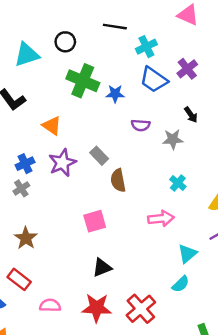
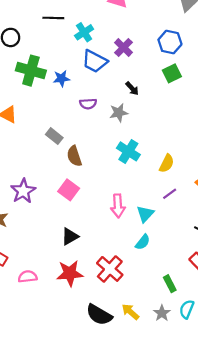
purple star: (62, 163) -> (23, 191), moved
cyan cross: (178, 183) -> (128, 151), size x1.5
pink arrow: (161, 218) -> (118, 206), moved, turned 100
pink square: (95, 221) -> (69, 190), moved, turned -30

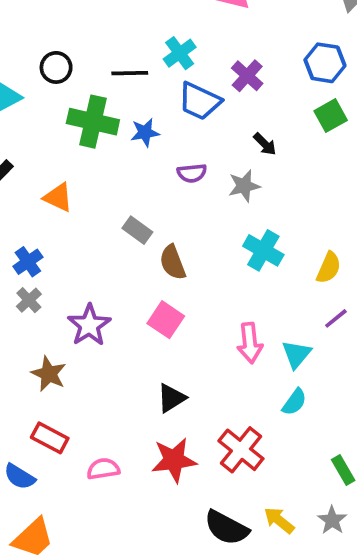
black line: (53, 18) -> (130, 73), moved

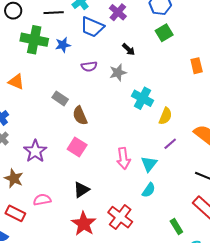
cyan cross: (263, 250) -> (143, 98), moved
red star: (174, 460) -> (84, 224), turned -30
pink semicircle: (103, 469) -> (42, 200), moved

